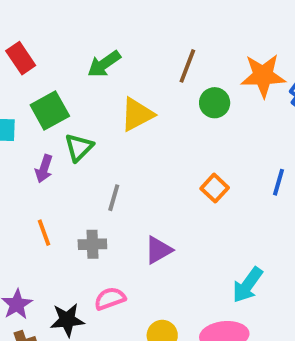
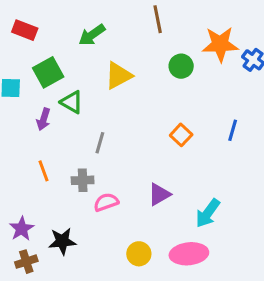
red rectangle: (21, 58) -> (25, 30), turned -35
brown line: (187, 66) -> (158, 19), moved, turned -32
green triangle: (79, 147) -> (72, 102), turned -45
purple triangle: (158, 250) -> (159, 194), moved
pink semicircle: (110, 299) -> (106, 202), moved

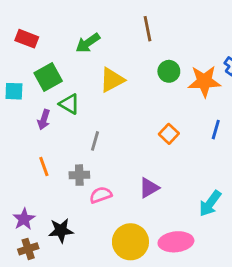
orange star: (220, 44) -> (204, 81), moved
cyan arrow: (208, 213) -> (210, 203), moved
yellow circle: (139, 254) -> (130, 242), size x1.6

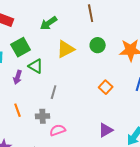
green circle: (169, 71) -> (98, 45), moved
purple triangle: (149, 188) -> (106, 130), moved

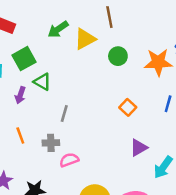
yellow triangle: (66, 49) -> (85, 39), moved
purple triangle: (106, 130) -> (139, 148), moved

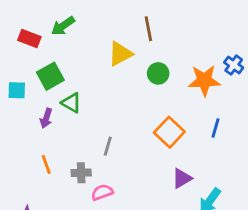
green arrow: (58, 29) -> (63, 26), moved
orange square: (128, 107) -> (169, 132), size x1.5
gray line: (64, 114) -> (108, 146), moved

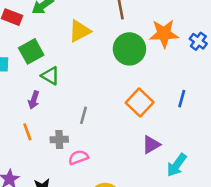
yellow triangle: (120, 54) -> (80, 31), moved
green circle: (158, 73) -> (129, 49), size x1.6
orange star: (204, 80) -> (164, 34), moved
purple arrow: (46, 118) -> (34, 100), moved

